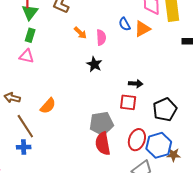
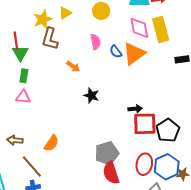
orange triangle: (142, 29) -> (134, 54), size x1.4
pink semicircle: (101, 37) -> (96, 42), moved
red square: (128, 102) -> (145, 124), moved, size x1.4

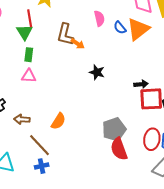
brown L-shape: (50, 39) -> (65, 34), moved
red line: (16, 40) -> (30, 18), moved

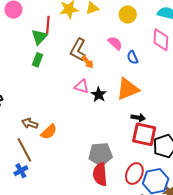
pink semicircle: (99, 18) -> (115, 43), turned -49
orange triangle: (138, 29) -> (128, 89), moved
pink triangle: (29, 76) -> (82, 86), moved
brown arrow: (22, 119) -> (30, 123), moved
blue cross: (42, 166) -> (21, 171), turned -32

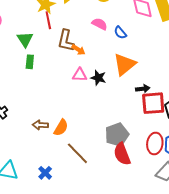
red line: (48, 25) -> (48, 20), moved
brown line: (24, 150) -> (77, 153), moved

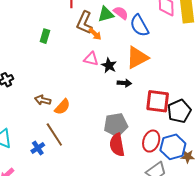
blue semicircle: (120, 33) -> (139, 26), size x1.6
green triangle: (25, 39) -> (106, 14), moved, turned 36
black arrow: (143, 89) -> (124, 83), moved
brown line: (77, 153) -> (54, 135), moved

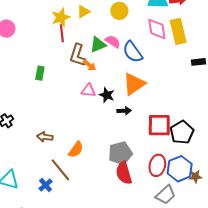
orange semicircle: (62, 107) -> (76, 150), moved

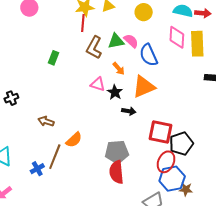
orange arrow: (89, 65) -> (119, 69), moved
red ellipse: (157, 165) -> (166, 162), moved
brown line: (60, 170) -> (55, 157), turned 50

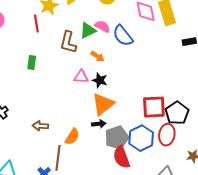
red line: (83, 23) -> (36, 23), moved
orange triangle: (144, 87) -> (103, 104), moved
black arrow: (129, 111) -> (99, 124), moved
blue hexagon: (172, 179) -> (141, 138), moved

